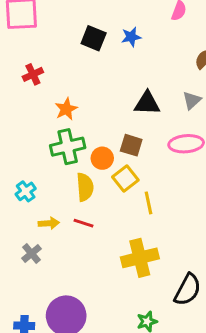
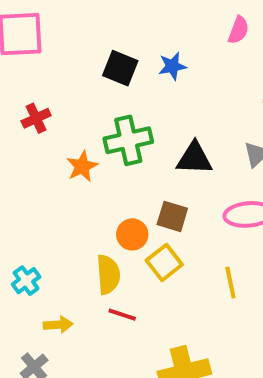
green cross: (68, 147) -> (128, 140), moved
yellow line: (149, 203) -> (230, 283), moved
red line: (83, 223) -> (122, 315), moved

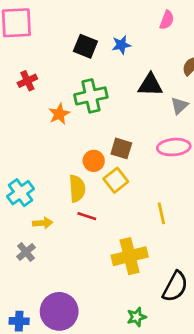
black triangle: (194, 158) -> (150, 85), moved
cyan cross: (26, 281) -> (20, 193), size x1.4
yellow line: (230, 283) -> (161, 213), moved

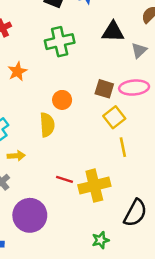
orange star: (59, 114) -> (17, 71), moved
brown square: (121, 148) -> (104, 89), moved
yellow square: (116, 180) -> (114, 117), moved
red line: (87, 216) -> (65, 179), moved
purple circle: (59, 311) -> (30, 215), moved

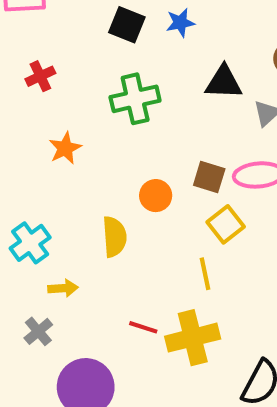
orange circle: (62, 100) -> (156, 196), moved
yellow line: (123, 147) -> (205, 274), moved

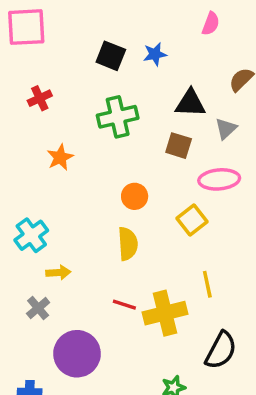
brown square: (209, 177) -> (179, 146), moved
yellow semicircle: (114, 237) -> (128, 244), moved
yellow line: (205, 274) -> (207, 284), moved

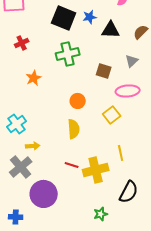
black square: (111, 56) -> (64, 18), size x1.4
black triangle: (190, 103) -> (111, 30), moved
gray cross: (38, 308) -> (21, 167), size x1.6

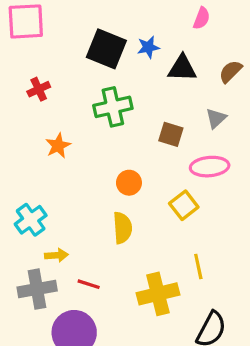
red line: (72, 165) -> (89, 284), moved
gray cross: (21, 167) -> (37, 289), turned 30

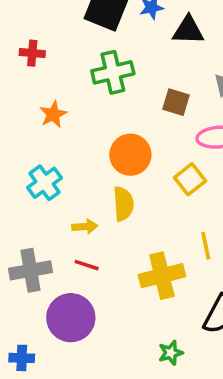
red cross: (39, 89) -> (32, 53), turned 30
orange circle: (129, 183) -> (130, 155), size x1.5
cyan cross: (31, 220) -> (45, 183), moved
yellow arrow: (56, 255) -> (85, 227), moved

